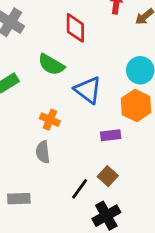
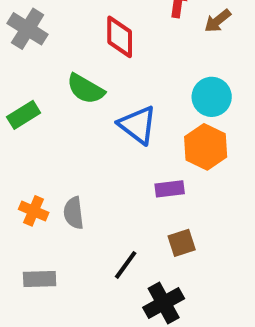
orange cross: (50, 120) -> (34, 211), moved
brown square: (108, 176) -> (182, 243), moved, turned 30

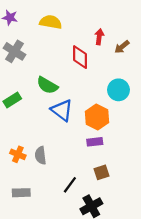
red diamond: (120, 37) -> (80, 57), moved
blue triangle: (138, 125) -> (62, 110), moved
orange hexagon: (206, 147) -> (97, 117), moved

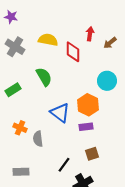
yellow semicircle: (51, 22) -> (48, 40), moved
green semicircle: (47, 85) -> (44, 77), turned -150
blue triangle: (62, 110) -> (60, 113), moved
orange cross: (18, 154) -> (20, 128), moved

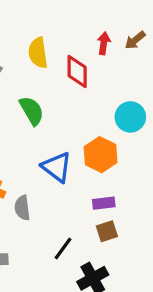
yellow semicircle: (48, 40) -> (38, 53), turned -108
brown arrow: (110, 43) -> (135, 40), moved
purple rectangle: (86, 127) -> (104, 203), moved

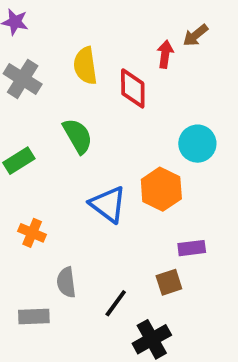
brown arrow: (135, 40) -> (196, 35), moved
purple rectangle: (104, 203) -> (192, 248), moved
gray semicircle: (22, 208) -> (66, 282), moved

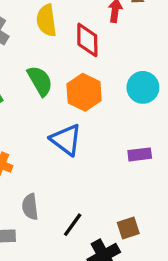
orange hexagon: (161, 189) -> (84, 92), moved
purple rectangle: (192, 248) -> (140, 154), moved
brown square: (169, 282) -> (128, 228), moved

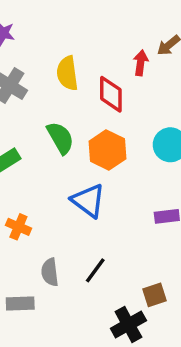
black line: (73, 225) -> (95, 270), moved

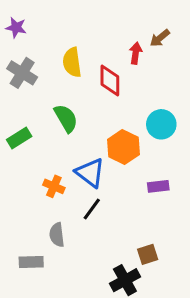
orange hexagon: (107, 150) -> (123, 147), moved
orange cross: (18, 227) -> (54, 186), moved
black line: (95, 270) -> (92, 209), moved

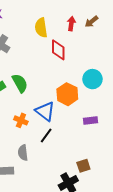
red arrow: (136, 53) -> (71, 24), moved
yellow semicircle: (72, 62) -> (41, 28), moved
green semicircle: (66, 118) -> (20, 83), moved

